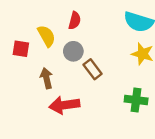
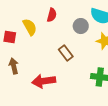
gray circle: (73, 51) -> (81, 26), moved
brown arrow: (46, 78) -> (14, 66), moved

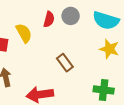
gray circle: (81, 26) -> (71, 16), moved

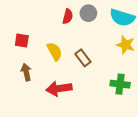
yellow semicircle: (24, 33) -> (55, 51), moved

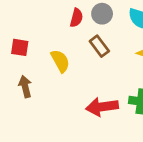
brown rectangle: (83, 58) -> (99, 46), moved
red arrow: (59, 88) -> (102, 107), moved

